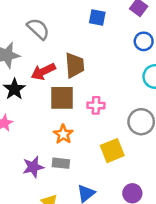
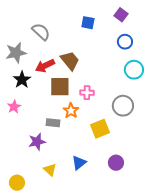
brown trapezoid: (75, 65) -> (70, 61), turned -35
orange star: (63, 134) -> (71, 111), moved
gray rectangle: (61, 163) -> (53, 123), moved

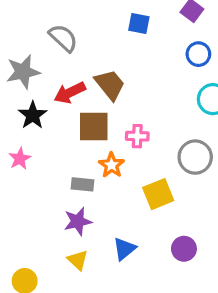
purple star: (37, 142) -> (78, 221), moved

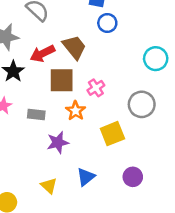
blue circle: (198, 54) -> (107, 23), moved
pink cross: (137, 136) -> (96, 88), turned -36
gray rectangle: (83, 184) -> (36, 115), moved
purple star: (78, 221) -> (58, 143), moved

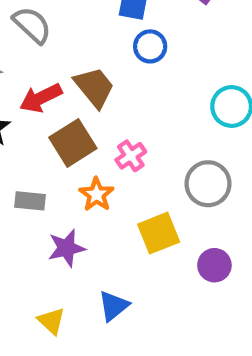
brown square: (62, 80) -> (73, 143), turned -32
purple circle: (133, 177) -> (214, 265), moved

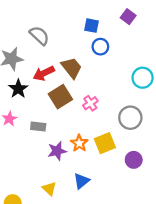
orange star: (96, 194) -> (79, 143), moved

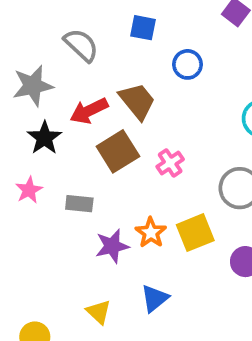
blue square: (91, 26) -> (143, 28), moved

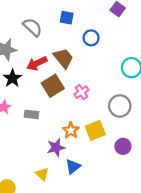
purple star: (112, 246) -> (56, 147), moved

